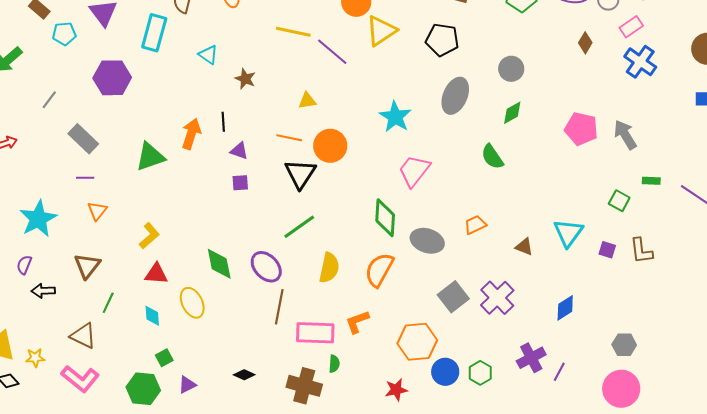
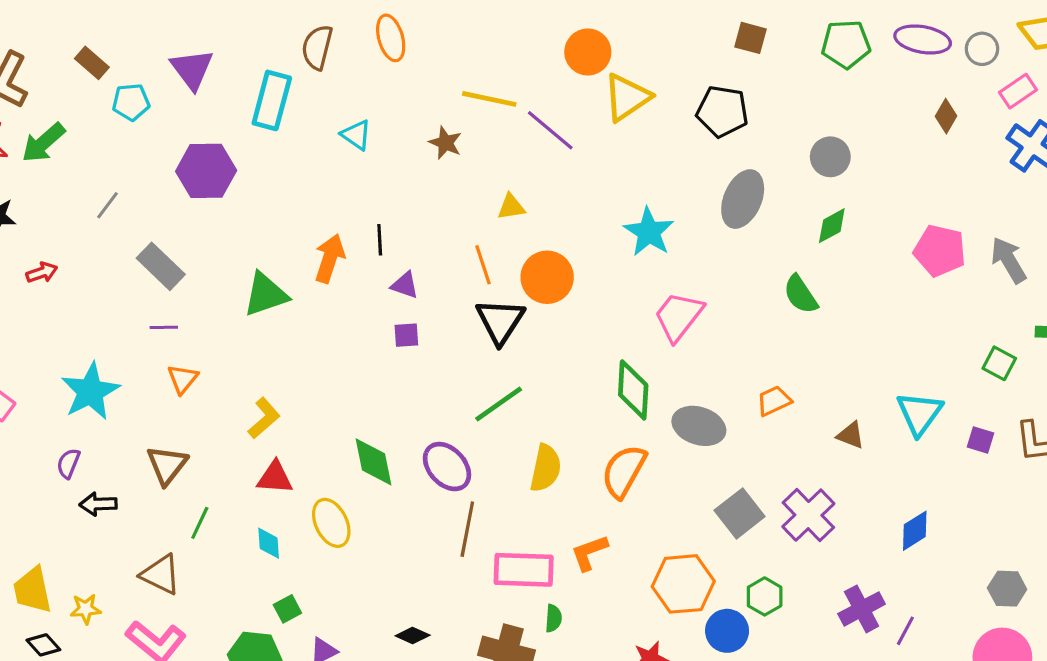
brown star: (245, 79) -> (445, 143), moved
orange line: (289, 138) -> (483, 265), turned 60
green hexagon: (480, 373) -> (765, 596), moved

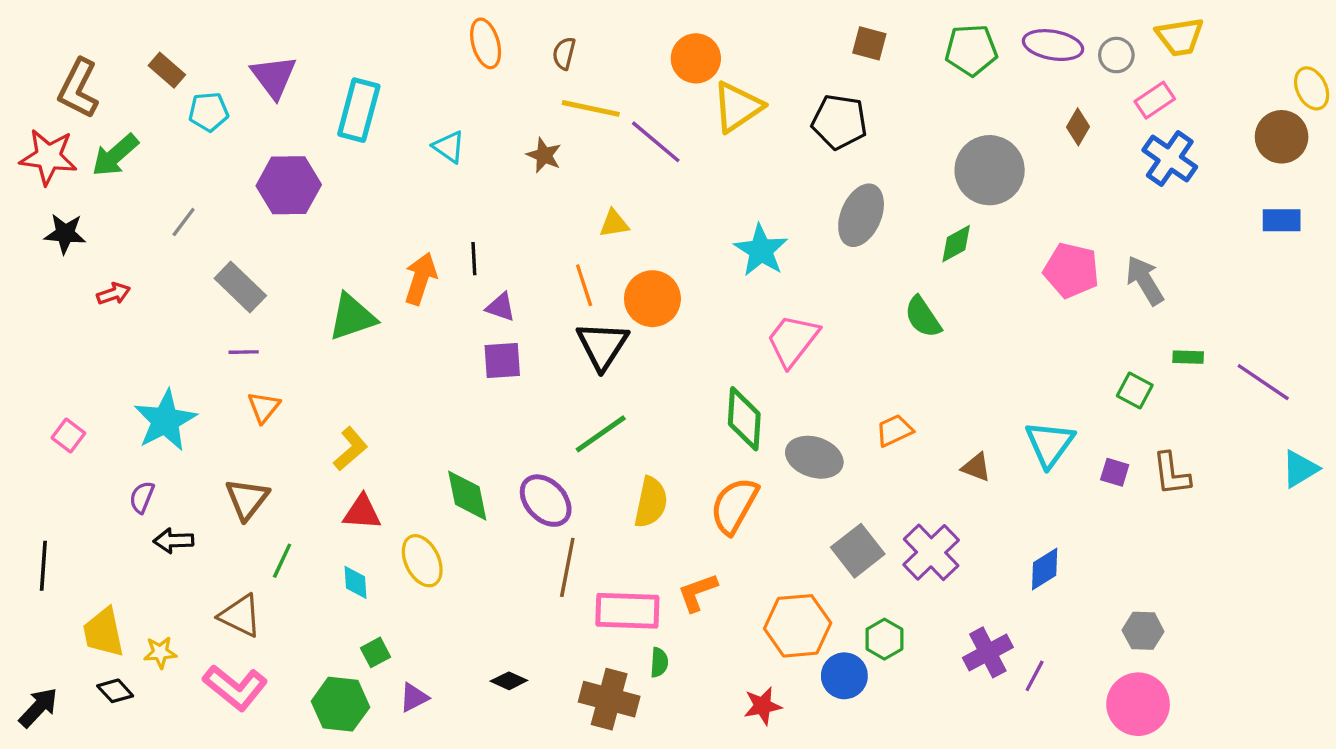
brown semicircle: (317, 47) -> (564, 53), moved, size x0.7
gray circle: (830, 157) -> (990, 170), moved, size x1.6
purple square: (406, 335) -> (502, 360), size x1.4

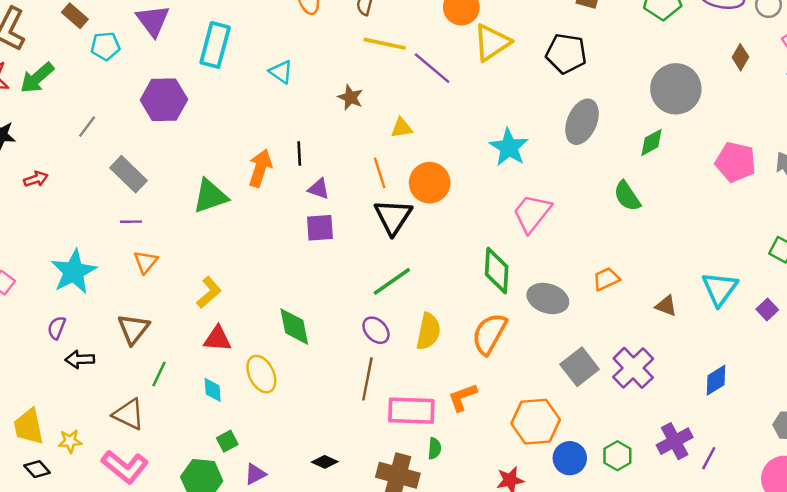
brown star: (544, 155) -> (350, 97), moved
purple square: (1115, 472) -> (767, 309), turned 30
purple ellipse: (546, 501) -> (376, 330), moved, size x0.7
green hexagon: (884, 639) -> (617, 456), moved

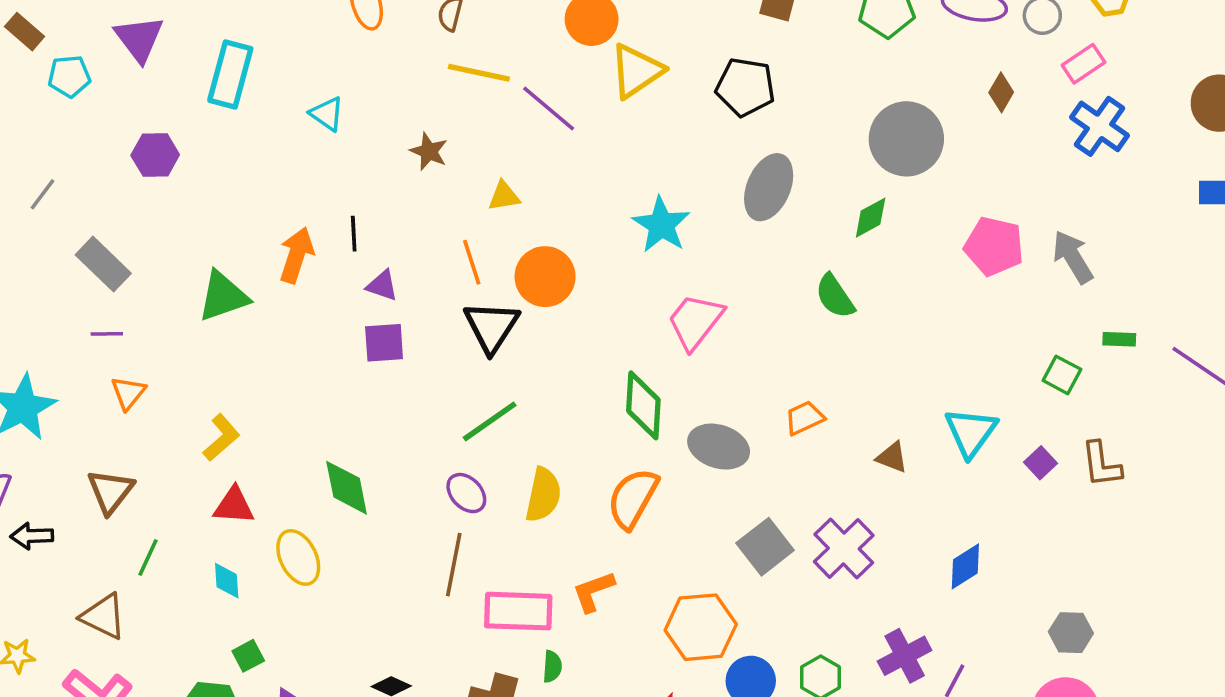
purple hexagon: (164, 100) -> (155, 155), size x0.7

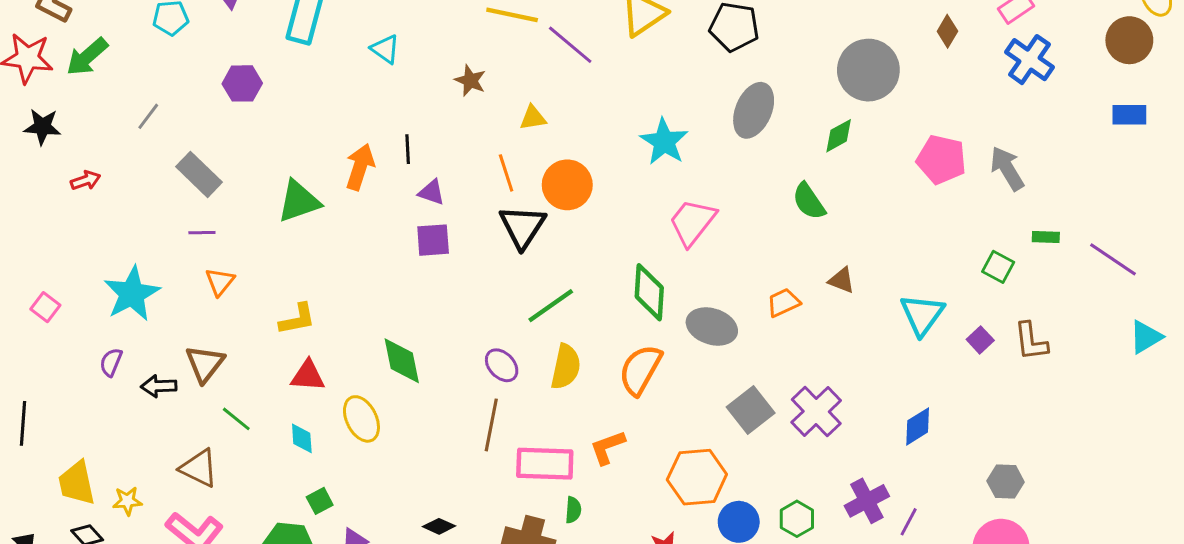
green line: (490, 421) -> (551, 306), moved
yellow L-shape: (221, 438) -> (297, 319), turned 30
brown triangle: (892, 457) -> (842, 280), moved
black arrow: (32, 536) -> (159, 386), moved
green line: (148, 557) -> (236, 419), turned -76

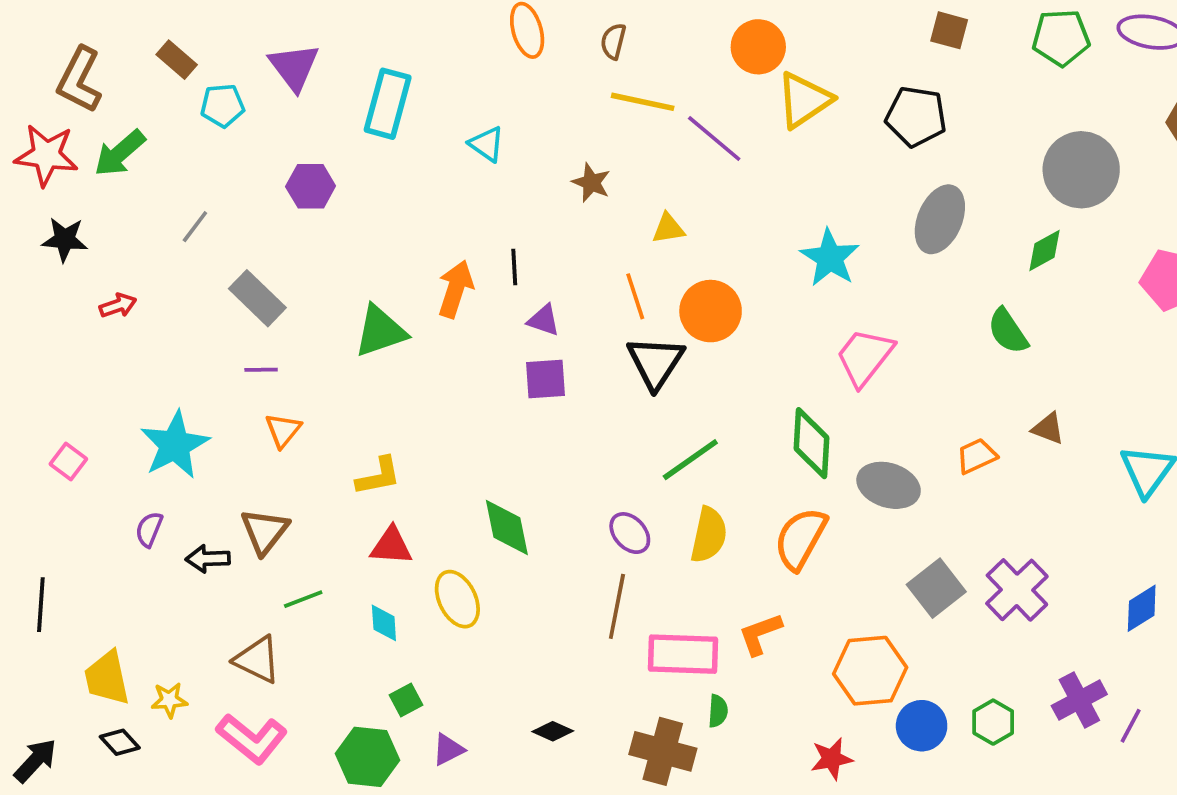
green line: (236, 419) -> (303, 599), turned -60

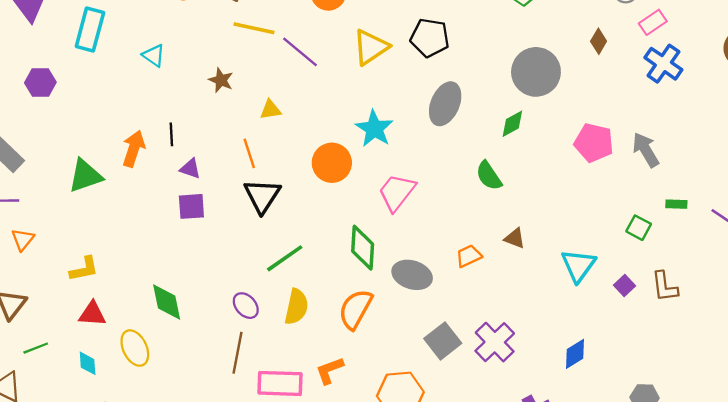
yellow triangle: (804, 100) -> (371, 47), moved
orange circle: (711, 311) -> (332, 163), moved

